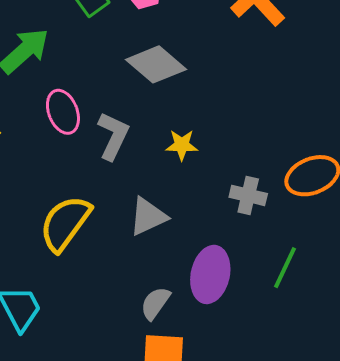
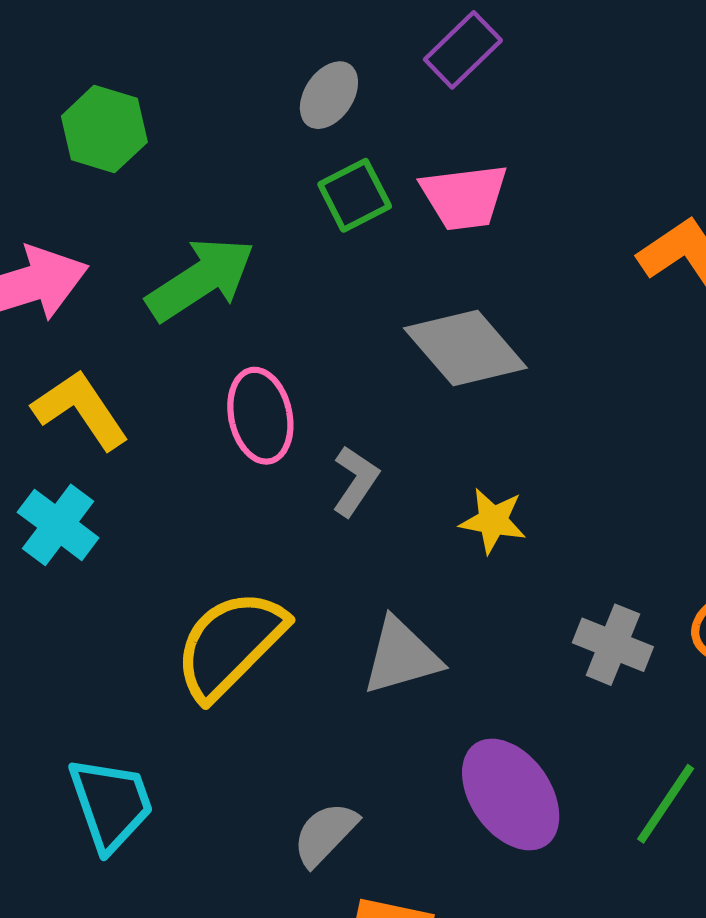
gray L-shape: (113, 136) -> (355, 481), size x0.7
purple ellipse: (210, 274) -> (511, 794), turned -56
gray semicircle: (155, 303) -> (325, 834), moved

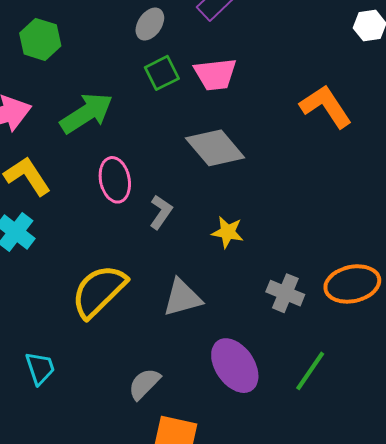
cyan trapezoid: (111, 804) -> (40, 368), size x0.7

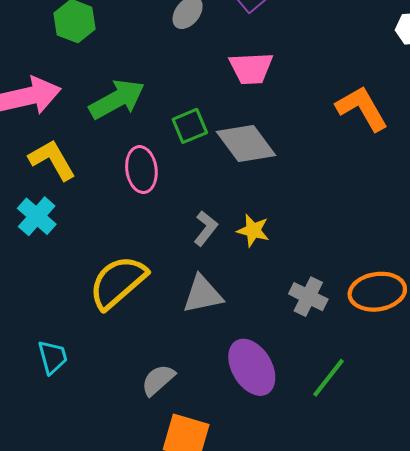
green square: (162, 73) -> (190, 126), moved
gray L-shape: (161, 212) -> (206, 228), moved

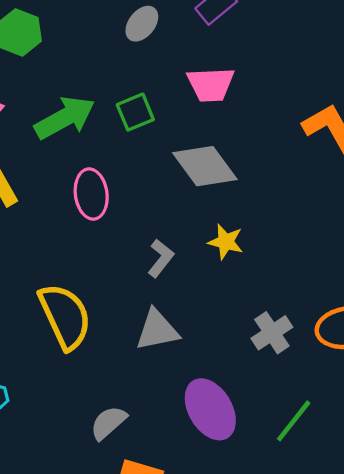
green square: (190, 126) -> (135, 112), moved
yellow star: (253, 230) -> (226, 242), moved
yellow semicircle: (118, 282) -> (65, 316), turned 106
gray cross: (308, 297) -> (272, 333), turned 30

